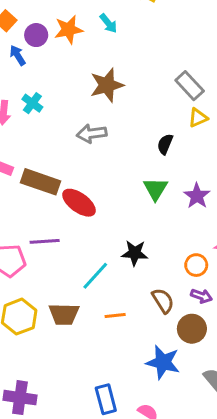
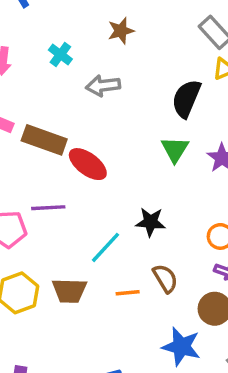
brown star: (107, 85) -> (121, 31), size x0.7
cyan cross: (32, 103) -> (60, 55), moved
black semicircle: (165, 144) -> (186, 99), size x1.6
brown semicircle: (163, 301) -> (165, 278), moved

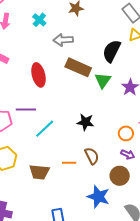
brown rectangle: (44, 140) -> (78, 67), moved
red ellipse: (88, 164) -> (38, 75), moved, turned 35
cyan line: (106, 247) -> (45, 129), moved
brown trapezoid: (69, 291) -> (39, 172), moved

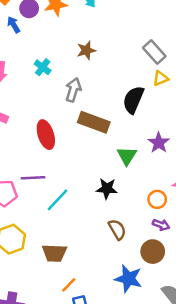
gray arrow: (63, 40) -> (73, 90), turned 114
green triangle: (103, 80) -> (127, 156), moved
orange line: (69, 163) -> (69, 285), moved, turned -40

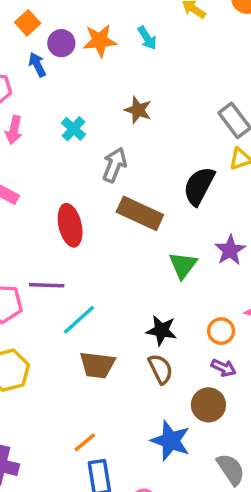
brown star: (86, 50) -> (138, 110), turned 30
black star: (107, 189) -> (161, 330), moved
brown trapezoid: (54, 253) -> (97, 365), moved

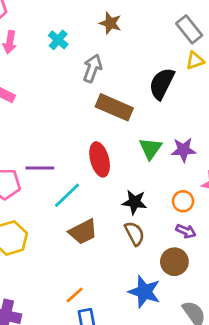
red ellipse: (70, 225) -> (100, 159), moved
purple star: (230, 250) -> (183, 150), moved, turned 30
brown trapezoid: (97, 365) -> (83, 232), turned -32

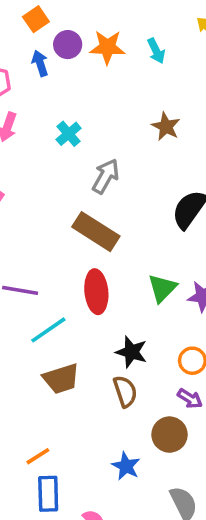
brown star: (110, 23) -> (166, 127), moved
brown rectangle: (114, 107) -> (96, 232), moved
blue star: (144, 292) -> (126, 466), size x0.7

